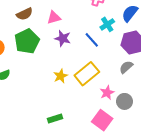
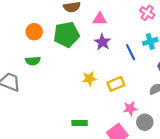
yellow rectangle: (87, 74) -> (116, 84), size x0.7
green rectangle: (55, 118) -> (80, 123), moved

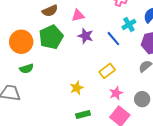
orange circle: (34, 32) -> (21, 42), size x1.5
yellow star: (89, 79) -> (77, 88), moved
pink star: (130, 108) -> (116, 93), moved

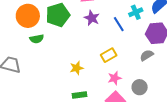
green semicircle: (27, 69) -> (37, 39), moved

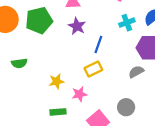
blue line: (119, 24) -> (98, 44), moved, turned 49
green semicircle: (37, 39) -> (19, 63), moved
pink star: (115, 78) -> (79, 94), moved

